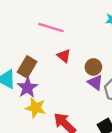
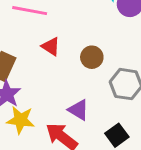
purple triangle: (95, 82) -> (78, 110), moved

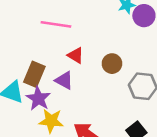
purple triangle: (78, 110) -> (64, 80), moved

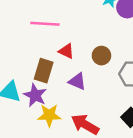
brown rectangle: (34, 74) -> (44, 71), moved
purple triangle: (64, 80) -> (77, 81), moved

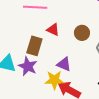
purple triangle: (77, 81) -> (64, 64), moved
yellow star: (49, 115) -> (54, 80), moved

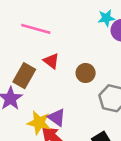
purple triangle: (64, 64) -> (57, 117), moved

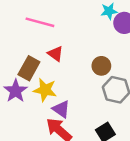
brown circle: (86, 73) -> (101, 66), moved
yellow star: (39, 123) -> (45, 90), moved

